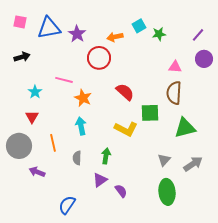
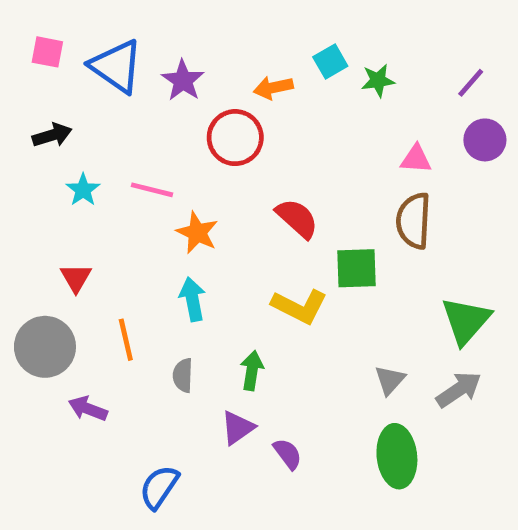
blue triangle: (49, 28) -> (116, 66), turned 45
cyan star: (35, 92) -> (83, 190), moved
green triangle: (185, 128) -> (466, 321), moved, turned -35

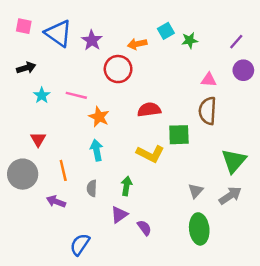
red semicircle: (297, 218) -> (149, 110), turned -50
purple arrow: (88, 409) -> (56, 201), moved

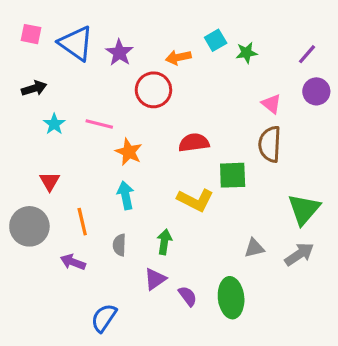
pink triangle: (209, 80) -> (271, 104), turned 35
gray triangle: (196, 191) -> (254, 248), turned 35
green ellipse: (199, 229) -> (231, 298), moved

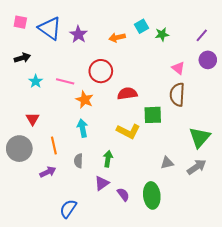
red circle: (153, 90) -> (101, 71), moved
purple arrow: (73, 262) -> (48, 172), turned 133

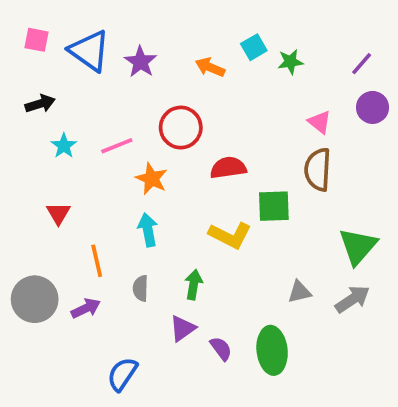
orange arrow: (117, 37) -> (210, 67), turned 35
pink line: (65, 81) -> (117, 146), turned -36
gray circle: (19, 149) -> (35, 299), moved

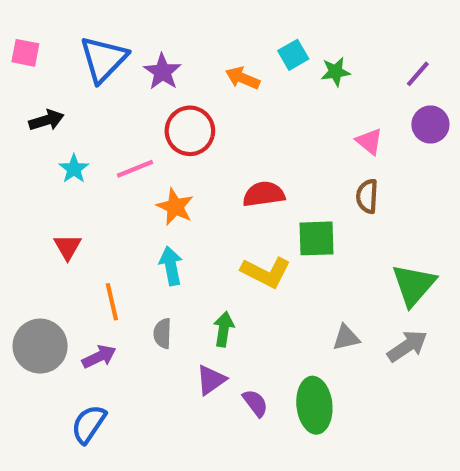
pink square: (36, 40) -> (25, 53), moved
blue triangle: (89, 51) -> (103, 59), turned 39
red circle: (181, 128) -> (190, 131), moved
brown semicircle: (318, 170) -> (367, 196), size x0.7
blue semicircle: (122, 374) -> (89, 424), moved

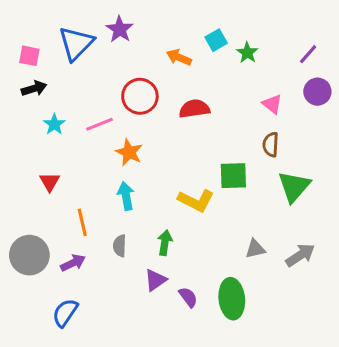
pink square: (25, 53) -> (29, 56), moved
purple star: (162, 72) -> (120, 29), moved
green star: (336, 72) -> (247, 53), turned -30
red semicircle: (264, 194) -> (194, 109), moved
green triangle: (414, 285) -> (294, 187), moved

